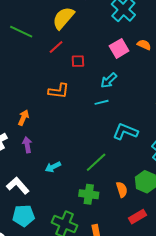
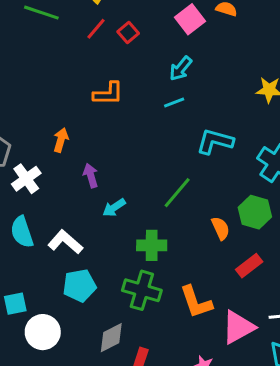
red square: (78, 61) -> (128, 33), moved, turned -32
purple arrow: (27, 145) -> (91, 176), moved
green cross: (89, 194) -> (152, 245), moved

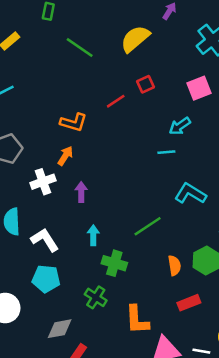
red line: (96, 29) -> (116, 101), moved
orange L-shape: (108, 94) -> (74, 122), moved
white cross: (26, 179) -> (43, 182), moved
cyan arrow: (114, 208) -> (93, 235), moved, turned 108
green cross: (142, 290) -> (96, 297), size x0.7

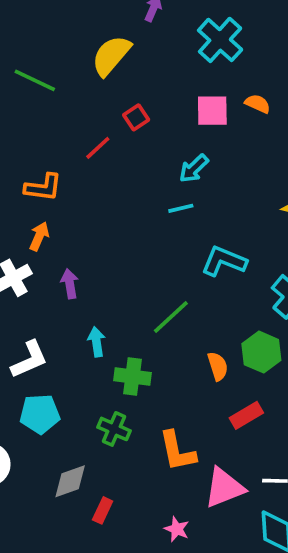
pink square: (199, 88) -> (212, 111), turned 30
white L-shape: (45, 240) -> (29, 359), turned 108

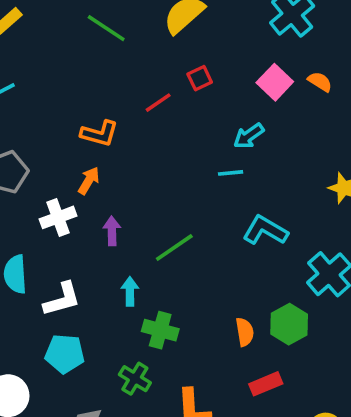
pink square: (212, 111) -> (275, 82), turned 36
green line: (171, 317) -> (174, 247), moved

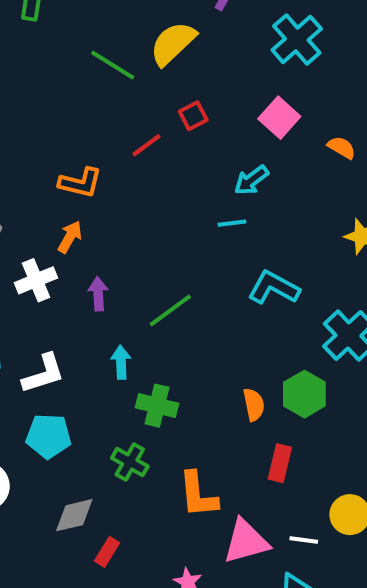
green line: (106, 28) -> (113, 65), moved
orange semicircle: (320, 82) -> (342, 148), moved
red rectangle: (266, 384) -> (280, 463), turned -52

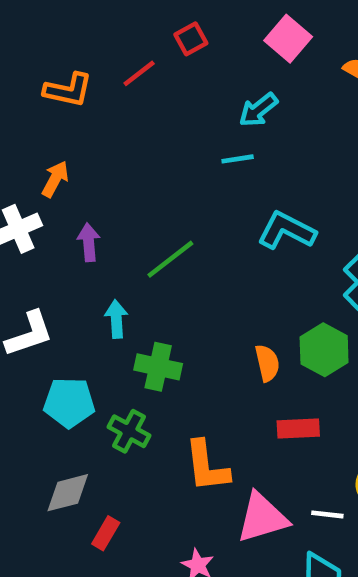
orange L-shape: (80, 183) -> (68, 90), moved
cyan pentagon: (49, 436) -> (69, 403), moved
red rectangle: (280, 463) -> (298, 428), turned 75

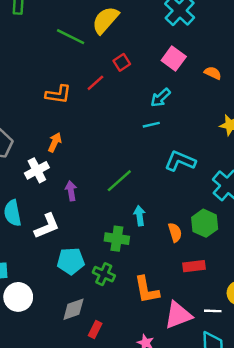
purple arrow: (89, 242) -> (71, 191), moved
cyan arrow: (116, 319) -> (140, 216), moved

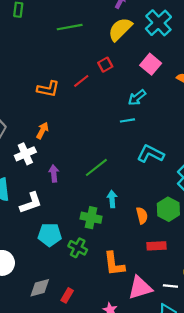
yellow semicircle: (105, 20) -> (120, 29), moved
green line: (71, 37) -> (70, 27), moved, turned -40
gray diamond: (73, 309) -> (40, 288), moved

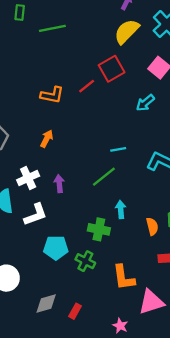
green line: (70, 27) -> (52, 28), moved
red square: (105, 65) -> (112, 69), size x1.6
cyan line: (127, 120) -> (118, 149), moved
white cross: (25, 154) -> (28, 178), moved

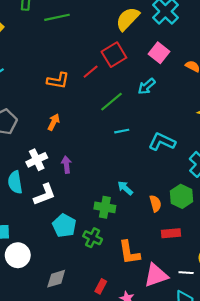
green line: (104, 177) -> (111, 102), moved
cyan arrow: (121, 209) -> (125, 188), turned -42
cyan pentagon: (56, 248) -> (64, 226), turned 30
red rectangle: (75, 311) -> (101, 286), moved

